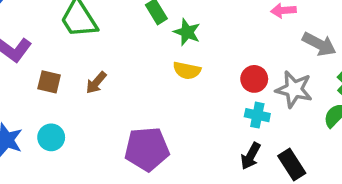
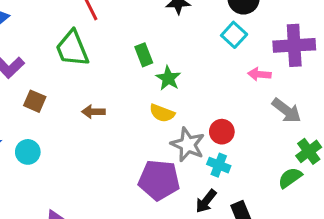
brown arrow: (96, 83) -> (93, 112), moved, turned 40
gray star: (294, 89) -> (188, 145), moved
purple pentagon: (147, 149) -> (159, 180), moved

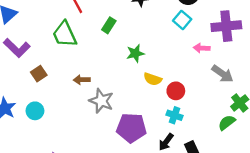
green rectangle: (144, 55) -> (109, 25), moved, turned 56
green star: (168, 78) -> (135, 53), turned 30
brown square: (35, 101) -> (39, 74), turned 35
yellow semicircle: (162, 113) -> (153, 79), moved
gray star: (188, 145) -> (101, 101), moved

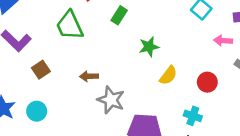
yellow semicircle: (153, 79) -> (168, 75), turned -72
red circle: (176, 91) -> (207, 82), moved

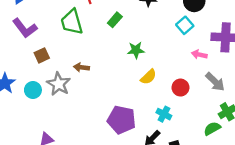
gray star: (111, 100) -> (59, 84), moved

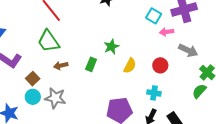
green rectangle: (115, 20) -> (91, 64), moved
cyan square: (185, 25) -> (154, 16), moved
brown arrow: (81, 67) -> (61, 66), moved
cyan circle: (33, 90) -> (33, 97), moved

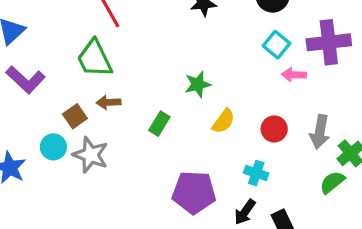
gray arrow: (188, 50) -> (320, 132), moved, turned 66
green rectangle: (91, 64) -> (159, 124), moved
brown square: (33, 79) -> (75, 116), moved

